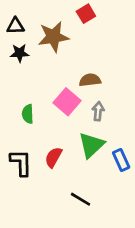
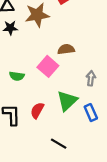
gray arrow: (98, 111) -> (91, 78), moved
green semicircle: (28, 114) -> (17, 76), turned -80

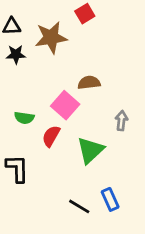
red semicircle: (37, 110) -> (51, 136), moved
blue rectangle: (91, 113) -> (110, 199), moved

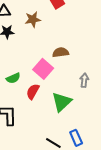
brown star: (51, 38) -> (33, 19), size x0.7
green semicircle: (24, 118) -> (13, 78), turned -32

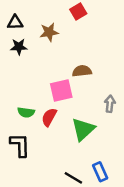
pink square: (43, 69) -> (61, 90), turned 36
green semicircle: (13, 78) -> (26, 112), moved, turned 32

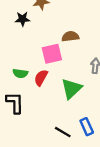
black star: (19, 47) -> (22, 19), moved

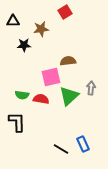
red semicircle: (41, 78) -> (41, 99), turned 70
green triangle: (71, 89) -> (69, 96), moved

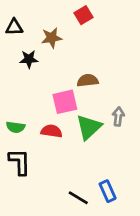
green semicircle: (22, 95) -> (16, 127), moved

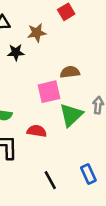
red semicircle: (52, 131) -> (37, 131), moved
black line: (78, 198) -> (50, 180), moved, turned 30

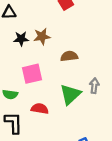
brown star: (37, 33) -> (42, 37), moved
pink square: (49, 92) -> (32, 74), moved

